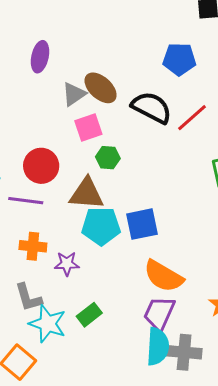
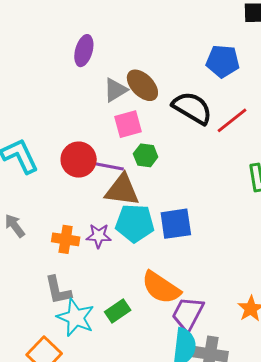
purple line: (26, 201) -> (106, 166), moved
purple star: (67, 264) -> (99, 236), moved
orange semicircle: (163, 276) -> (161, 288), moved

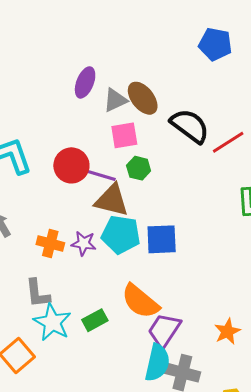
purple ellipse: (84, 51) -> (85, 82), moved
blue pentagon: (223, 61) -> (215, 44), moved

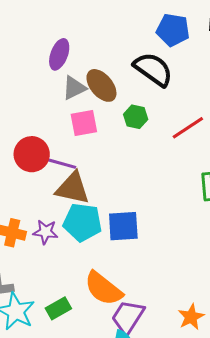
purple ellipse: (85, 82) -> (59, 54), moved
black semicircle: (190, 126) -> (153, 69), moved
green hexagon: (139, 168) -> (136, 117), moved

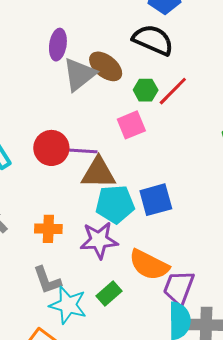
gray triangle: (74, 88) -> (79, 74), size x1.4
pink square: (84, 123) -> (131, 125), moved
red line: (188, 128) -> (173, 91), moved
purple star: (45, 232) -> (99, 240), moved, size x1.5

